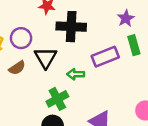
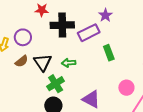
green rectangle: (134, 45) -> (109, 53), moved
purple rectangle: (105, 57) -> (89, 33), moved
black triangle: (46, 58) -> (43, 62), moved

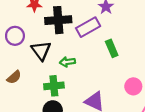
brown semicircle: (22, 61) -> (14, 77), moved
black triangle: (43, 62) -> (41, 51), moved
green cross: (56, 84) -> (54, 86), turned 30

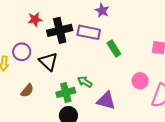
purple rectangle: (88, 27) -> (89, 32), turned 50
green arrow: (67, 62) -> (85, 82), moved, turned 48

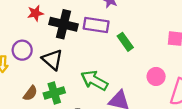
black cross: (60, 30) -> (64, 24), turned 30
green arrow: (85, 82) -> (94, 80), size x1.6
green cross: (66, 92) -> (54, 93), moved

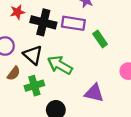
green arrow: (94, 80) -> (60, 65), moved
brown semicircle: (30, 93) -> (14, 73), moved

